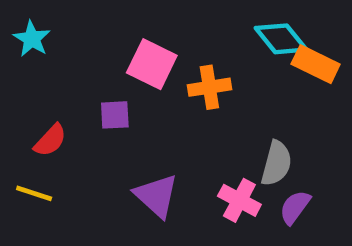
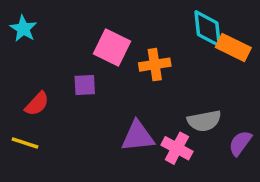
cyan diamond: (281, 39) -> (208, 29), turned 33
gray semicircle: (276, 163) -> (204, 121), turned 64
purple triangle: (156, 196) -> (138, 136), moved, turned -48
purple semicircle: (295, 207) -> (240, 143), moved

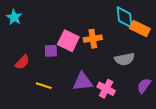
pink square: (112, 47) -> (68, 41), moved
gray semicircle: (204, 121) -> (125, 59), moved
yellow line: (25, 143) -> (44, 86), moved

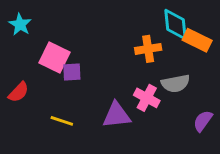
orange cross: (93, 39) -> (148, 49), moved
pink square: (68, 41) -> (55, 58), moved
red semicircle: (22, 62) -> (19, 92), moved
pink cross: (106, 89) -> (147, 98), moved

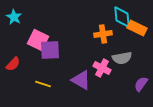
purple square: (72, 72) -> (50, 50), size x1.5
purple triangle: (116, 115) -> (81, 80), turned 35

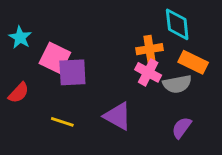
cyan star: (14, 17) -> (20, 37), moved
orange rectangle: (137, 28) -> (193, 62), moved
pink cross: (102, 68) -> (148, 72), moved
purple semicircle: (141, 84) -> (182, 128), moved

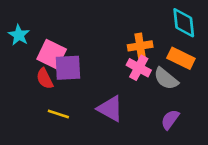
cyan diamond: (177, 24) -> (184, 23), moved
gray semicircle: (177, 84) -> (166, 79), turned 50
red semicircle: (19, 93) -> (45, 79), moved, turned 110

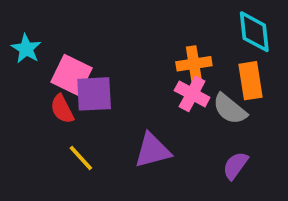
orange rectangle: (181, 58) -> (250, 81), turned 55
purple triangle: (110, 109) -> (152, 150), turned -44
yellow line: (58, 114) -> (81, 158), turned 30

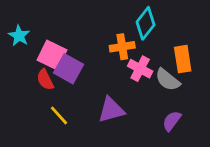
cyan diamond: (254, 32) -> (146, 23), moved, turned 44
orange cross: (194, 64) -> (122, 47), moved
purple square: (94, 94) -> (69, 69), turned 32

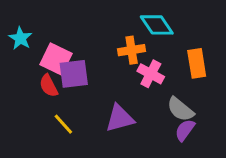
cyan diamond: (146, 23) -> (157, 25), turned -72
purple square: (69, 69) -> (74, 74), turned -36
gray semicircle: (168, 80) -> (180, 109), moved

